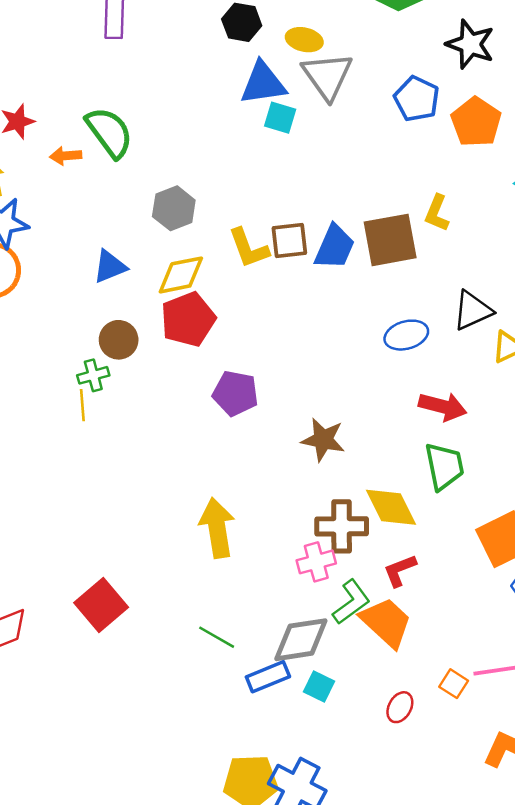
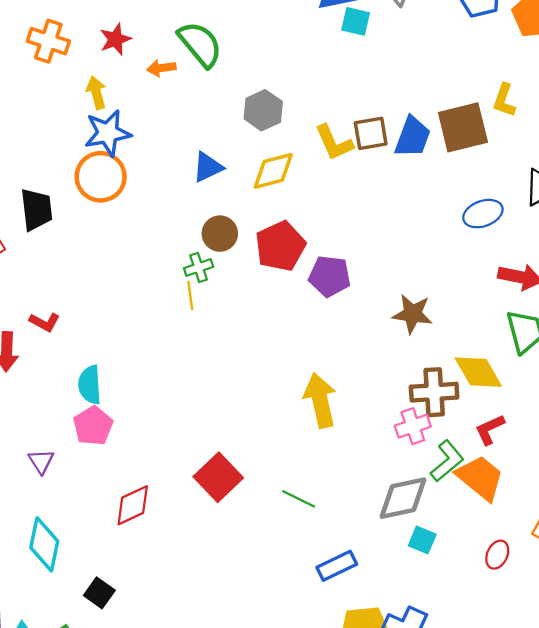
red pentagon: (188, 319) -> (280, 246), moved
green line: (217, 637) -> (299, 499), moved
blue rectangle: (268, 677) -> (337, 566), moved

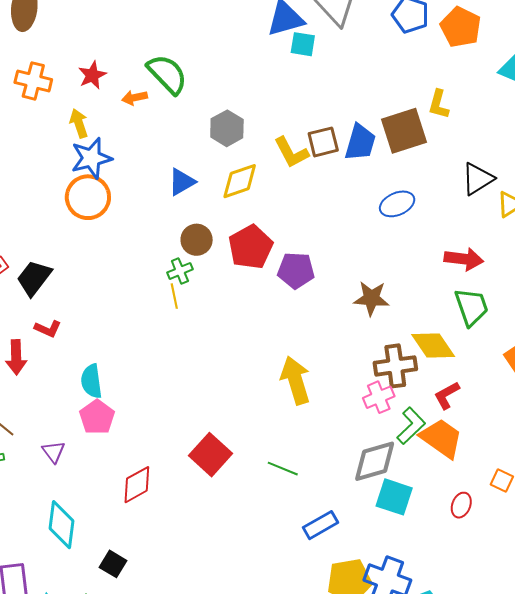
black trapezoid: (36, 209) -> (34, 278), moved, turned -132
blue ellipse: (483, 214) -> (397, 204), moved
cyan square: (422, 540) -> (394, 497), size x1.5

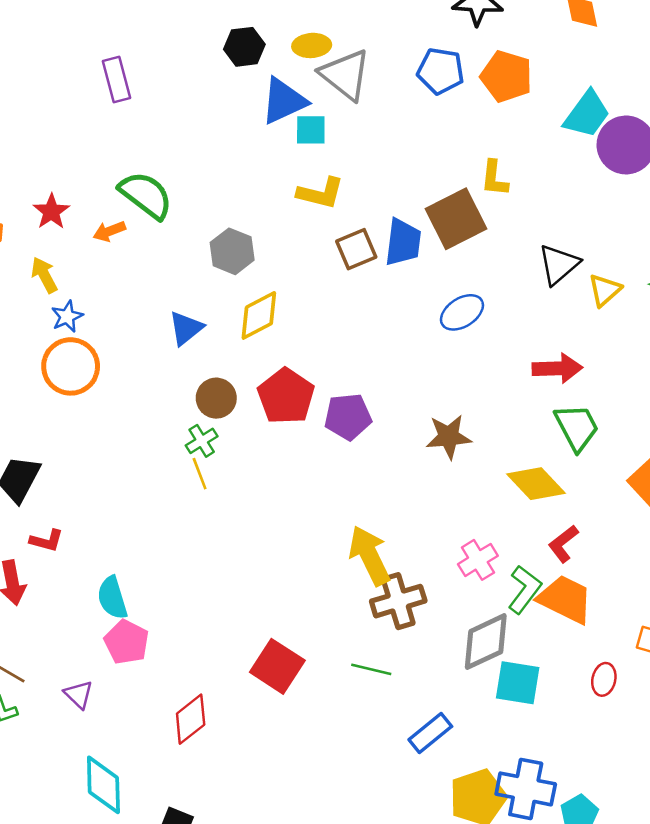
yellow L-shape: (291, 152) -> (321, 193), moved, turned -39
blue star: (91, 158) -> (67, 316), size x0.6
brown cross: (395, 366) -> (398, 601), moved

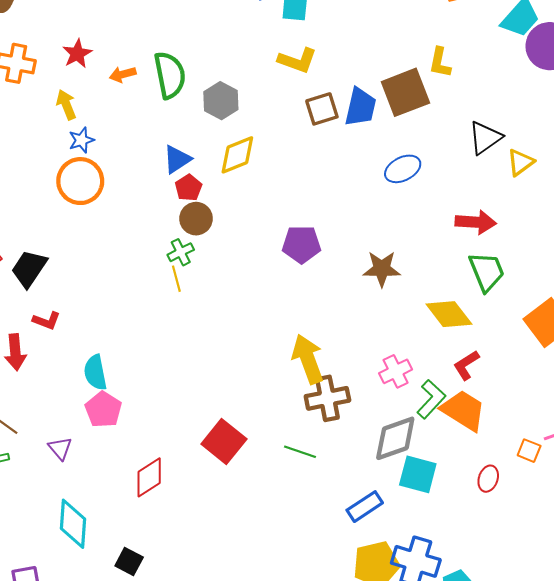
green semicircle: (146, 195) -> (170, 75), moved, turned 36
red pentagon: (286, 396) -> (189, 188), moved, size x0.6
blue rectangle: (430, 733) -> (365, 507), moved

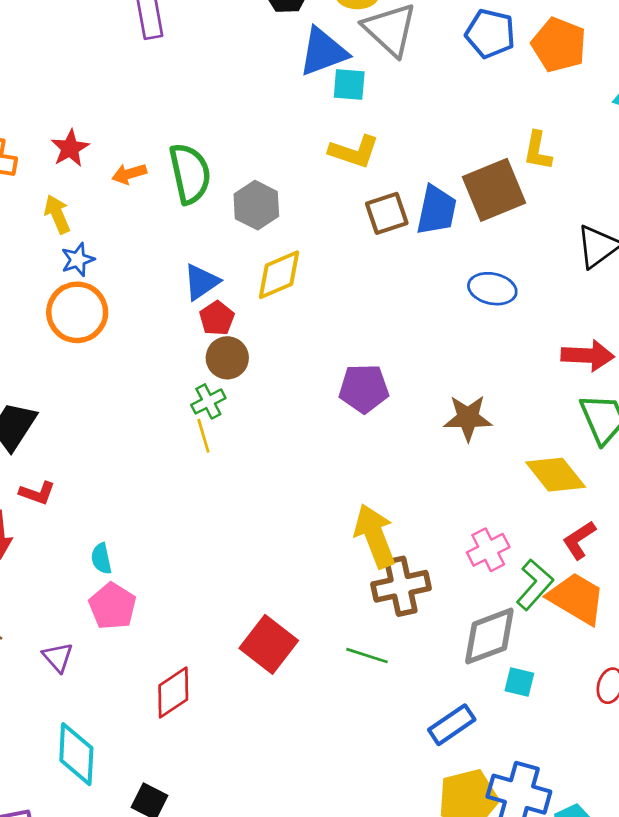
blue ellipse: (403, 169) -> (492, 289), turned 40
cyan semicircle: (95, 372) -> (101, 559), size x0.7
cyan square: (418, 474) -> (519, 682), size x0.6

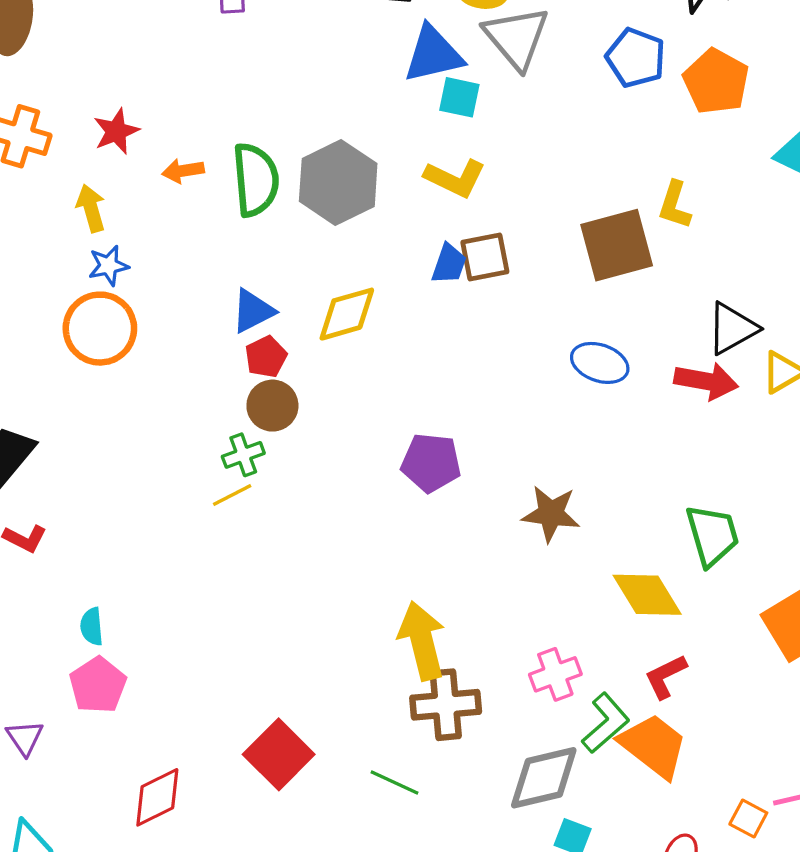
gray hexagon: (256, 205) -> (338, 182), moved, size x1.4
blue trapezoid: (436, 210) -> (449, 264), moved, size x0.7
red arrow: (588, 355) -> (706, 381), moved
yellow line: (203, 436) -> (232, 495), turned 72

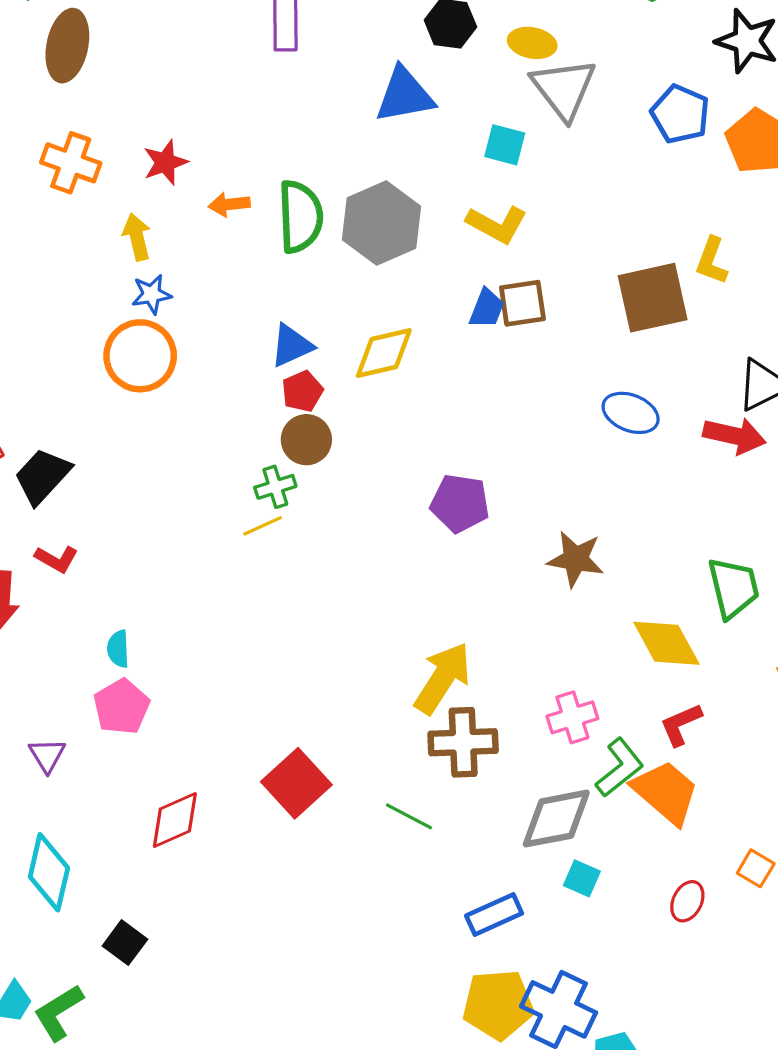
blue triangle: (433, 54) -> (405, 95), moved
yellow arrow: (422, 641) -> (443, 678), turned 44

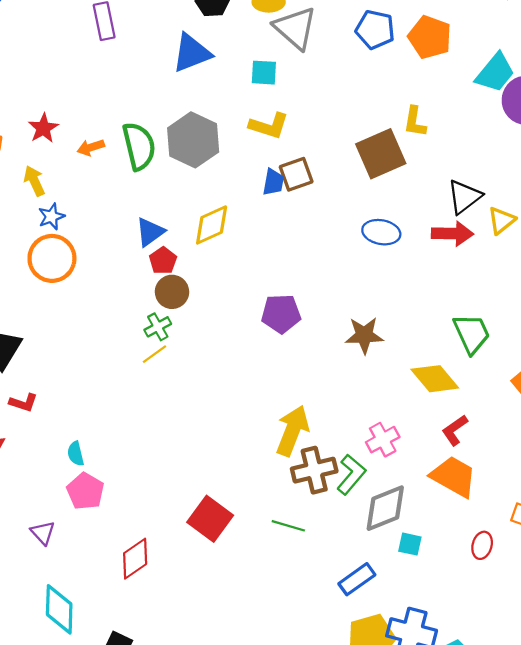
green L-shape: (620, 768) -> (351, 474), moved

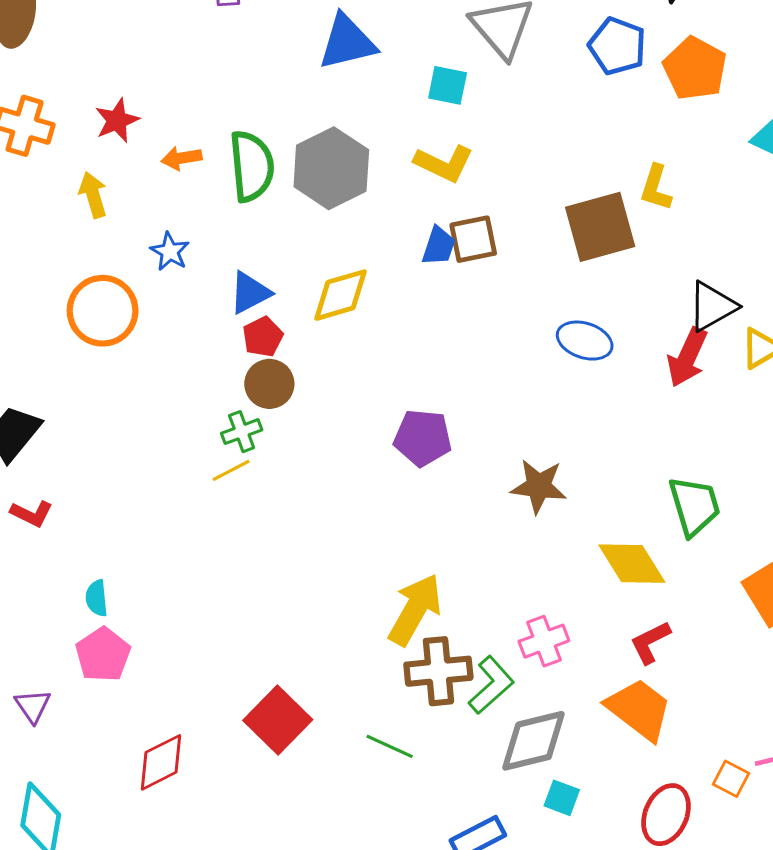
blue star: (51, 217) -> (170, 252), moved, turned -30
red arrow: (452, 234) -> (687, 357), turned 105
red ellipse: (482, 545) -> (666, 815), size x1.5

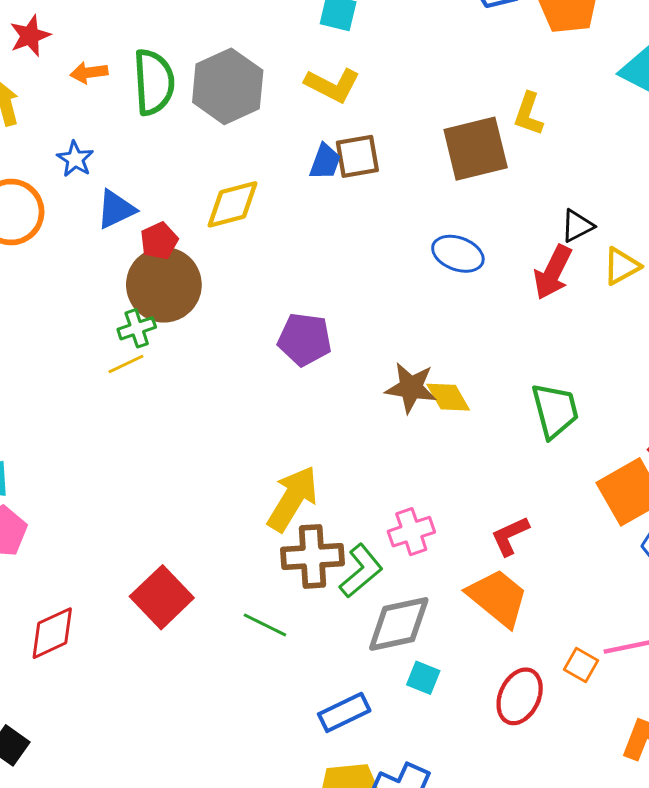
blue triangle: (250, 293) -> (116, 209), moved
black triangle: (712, 306) -> (577, 226), size x0.7
brown circle: (269, 384) -> (164, 285), size x1.6
yellow diamond: (632, 564) -> (448, 397), moved, size x0.7

